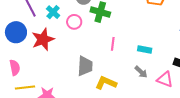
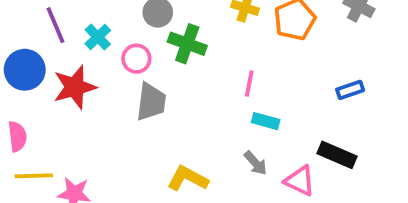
pink line: (113, 44) -> (249, 84), moved
gray trapezoid: (85, 66) -> (151, 102), moved

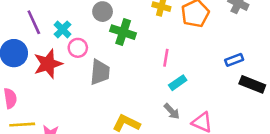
pink circle: (136, 59) -> (78, 48), moved
cyan rectangle: (266, 121) -> (178, 83), turned -48
black rectangle: (337, 155) -> (252, 84), moved

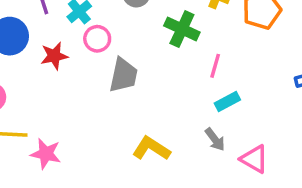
green cross: (123, 32) -> (182, 29), moved
red star: (48, 64) -> (54, 56), size x0.7

